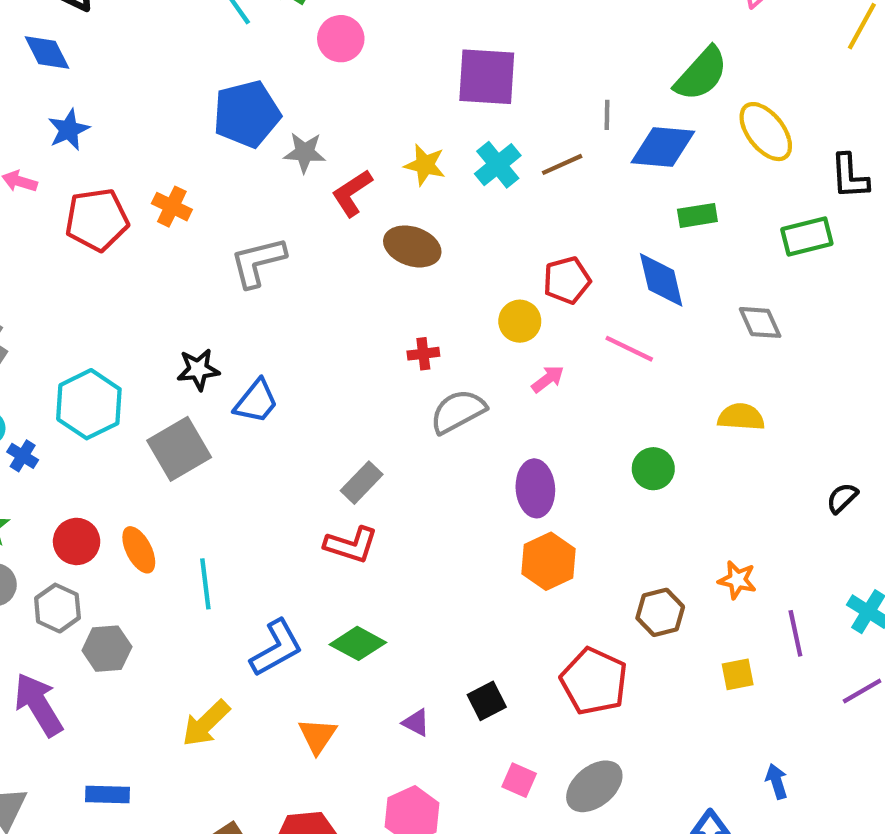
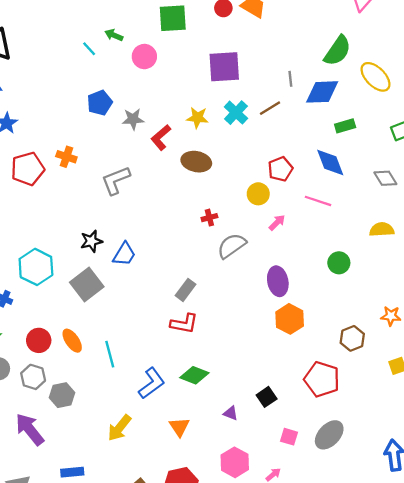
blue pentagon: (247, 114) -> (100, 103), size x0.7

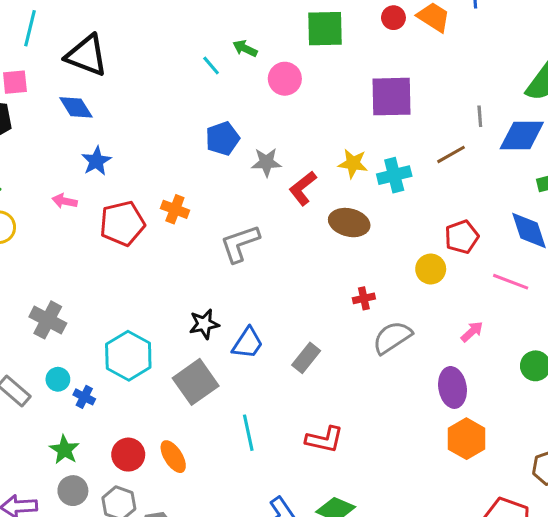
cyan cross: (236, 113) -> (394, 175), moved, turned 30
pink arrow: (277, 223) -> (472, 332), moved
gray rectangle: (185, 290) -> (306, 358), moved
cyan line: (110, 354) -> (248, 433), moved

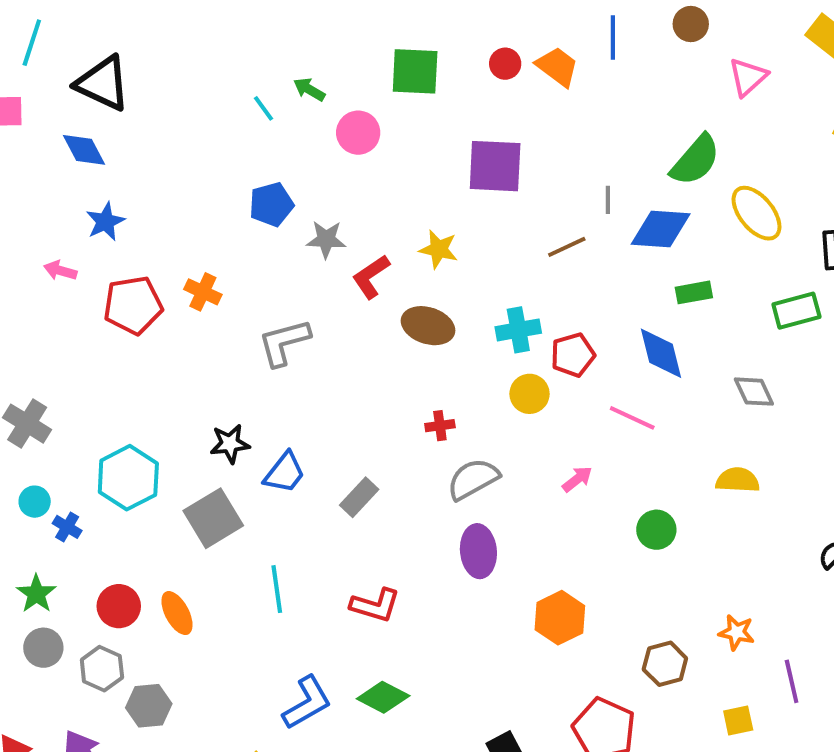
cyan cross: (394, 175) -> (518, 330), moved
purple ellipse: (452, 387) -> (478, 551), moved

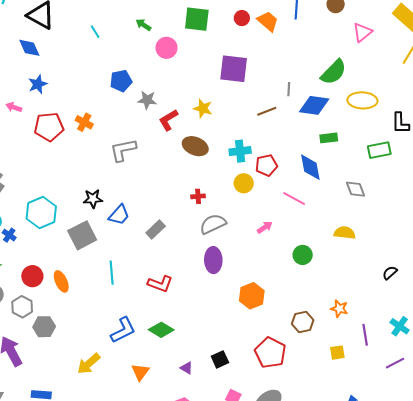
cyan line: (263, 108) -> (95, 32), moved
yellow ellipse: (757, 213) -> (362, 100), turned -52

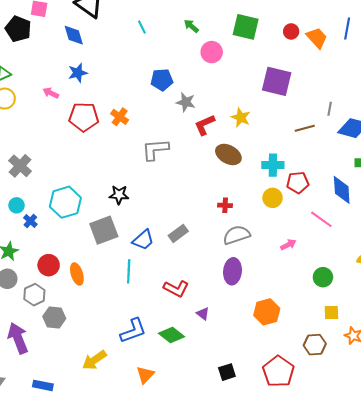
blue trapezoid: (119, 215) -> (143, 240), moved
yellow square: (337, 353) -> (331, 312), moved
purple triangle: (187, 368) -> (203, 314), moved

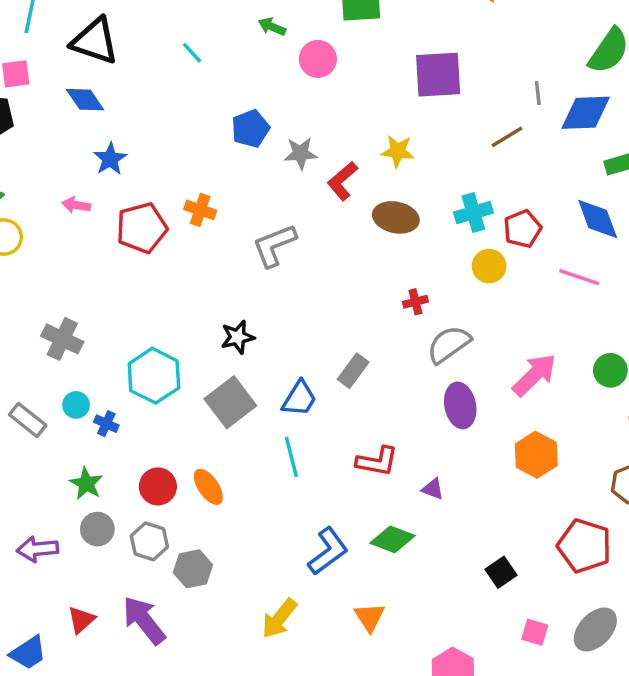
pink arrow: (288, 245) -> (534, 375), moved, size x1.8

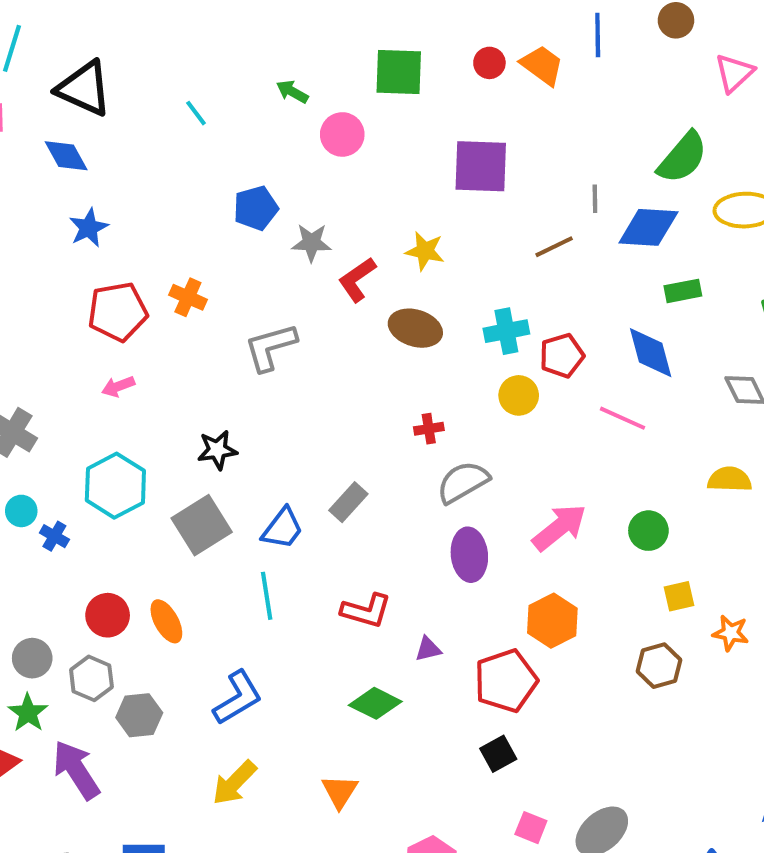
pink arrow: (76, 205) -> (118, 386), moved, turned -36
green star: (86, 484) -> (28, 713), moved
purple triangle: (433, 489) -> (428, 649), turned -40
red pentagon: (584, 546) -> (506, 681), moved, turned 30
blue L-shape: (328, 551) -> (238, 698), moved

